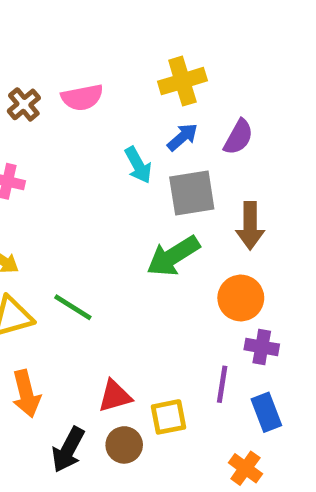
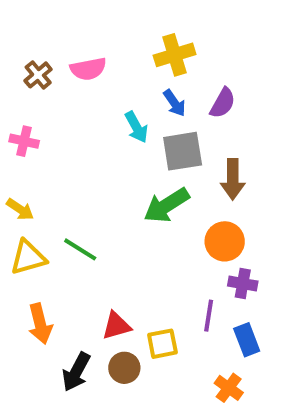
blue arrow: (182, 137) -> (175, 103), turned 96

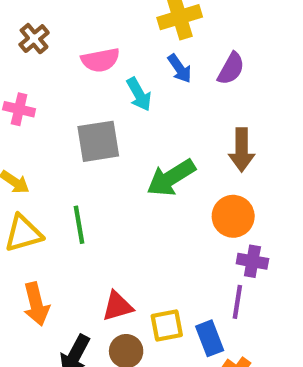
pink semicircle: (88, 69) -> (100, 60), moved
gray square: (183, 151) -> (98, 141), moved
green line: (80, 249) -> (79, 225), turned 48
purple line: (209, 316) -> (237, 302), moved
blue rectangle: (247, 340) -> (210, 338), moved

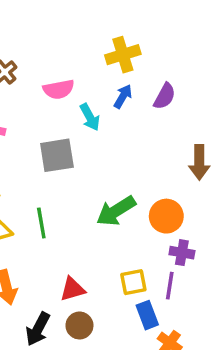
blue arrow: (180, 69) -> (123, 96), turned -115
brown arrow: (242, 150) -> (199, 162), moved
green arrow: (171, 178) -> (116, 211), moved
yellow square: (167, 325) -> (133, 282), moved

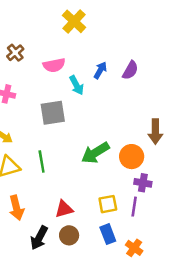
yellow cross: (123, 55) -> (74, 21), moved, turned -30
brown arrow: (199, 162) -> (155, 132), moved
blue rectangle: (147, 315) -> (108, 234), moved

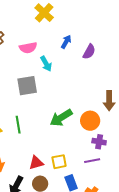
blue arrow: (100, 70) -> (66, 42), moved
yellow square: (108, 204) -> (59, 162), moved
purple line: (134, 207) -> (92, 161), turned 70

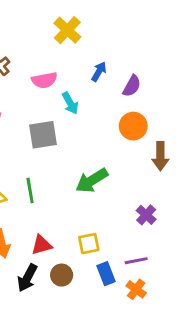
orange circle: (90, 121) -> (133, 126), moved
purple cross: (99, 142) -> (146, 215), turned 32
purple line: (92, 161) -> (136, 261), moved
red triangle: (36, 163) -> (42, 245), moved

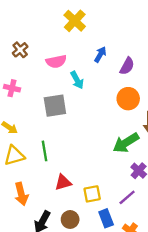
green arrow: (92, 180) -> (126, 143), moved
red triangle: (42, 245) -> (63, 182), moved
purple line: (136, 261) -> (127, 197), moved, turned -30

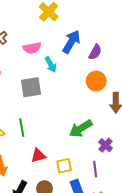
blue arrow: (100, 54) -> (71, 42), size x1.6
green arrow: (126, 143) -> (81, 129), moved
purple line: (127, 197) -> (95, 169), turned -56

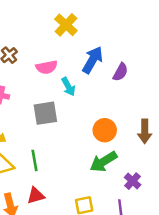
orange circle: (96, 81) -> (105, 130), moved
red triangle: (38, 156) -> (36, 196), moved

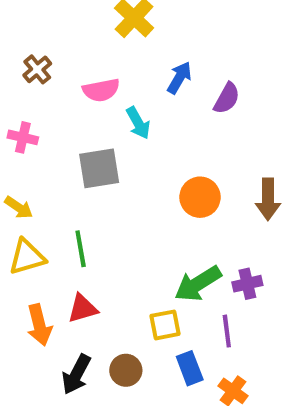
blue arrow: (93, 60) -> (179, 78), size x0.7
green arrow: (103, 162) -> (198, 284), moved
purple cross: (133, 181) -> (247, 284), turned 35

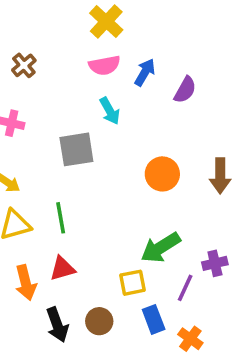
pink semicircle: (101, 90) -> (105, 65), moved
purple cross: (247, 284) -> (215, 263), moved
purple line: (227, 331) -> (185, 288), turned 32
black arrow: (76, 374) -> (57, 325), turned -48

